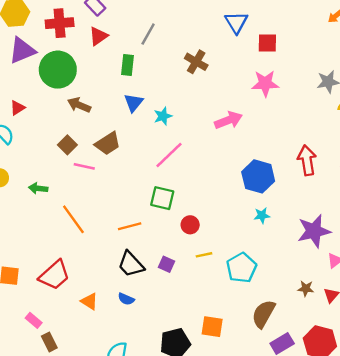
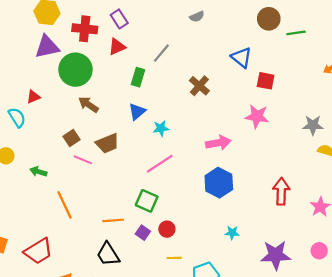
blue triangle: (236, 22) -> (241, 57), turned -30
blue hexagon: (258, 176) -> (219, 183), moved
purple square: (167, 264) -> (143, 233), moved

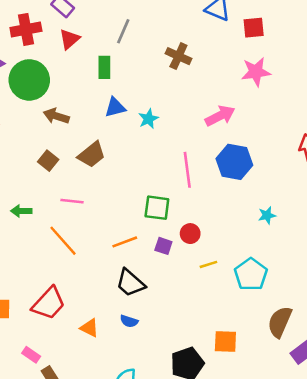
blue triangle: (137, 111) -> (115, 107), turned 42
pink line: (83, 160) -> (72, 201), moved
pink line: (160, 164) -> (187, 170), moved, turned -48

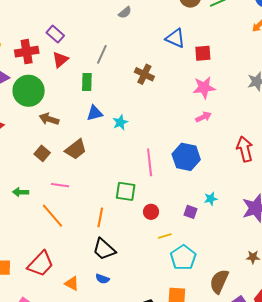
pink arrow: (220, 116) -> (203, 117), moved, size x0.7
orange line: (125, 242) -> (100, 217), turned -60
purple square: (163, 246) -> (190, 212), moved
cyan pentagon: (251, 274) -> (183, 258), moved

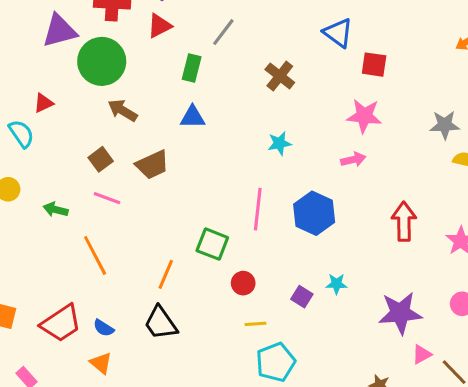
cyan star: (120, 122) -> (279, 143), moved
pink line: (60, 185) -> (107, 198), moved
blue semicircle: (102, 279) -> (104, 328), moved

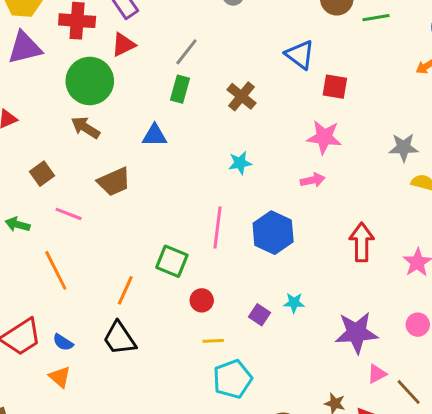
green circle: (102, 61) -> (90, 81), moved
green rectangle: (192, 68) -> (180, 89), moved
brown square: (101, 159) -> (42, 174), moved

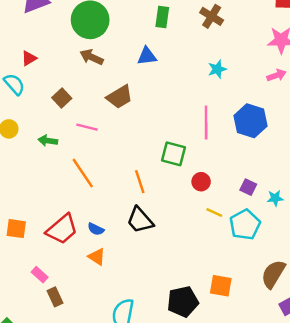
orange line: (125, 290) -> (140, 182), turned -35
cyan star: (294, 303) -> (275, 198), moved
yellow line: (213, 341) -> (214, 212), turned 35
cyan pentagon: (232, 379) -> (245, 225), moved

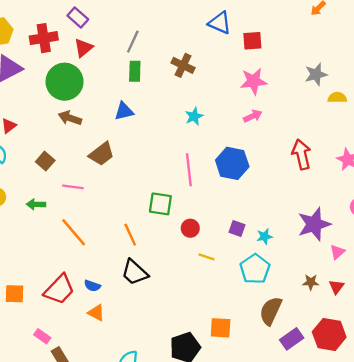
cyan pentagon: (245, 225) -> (255, 269), moved

